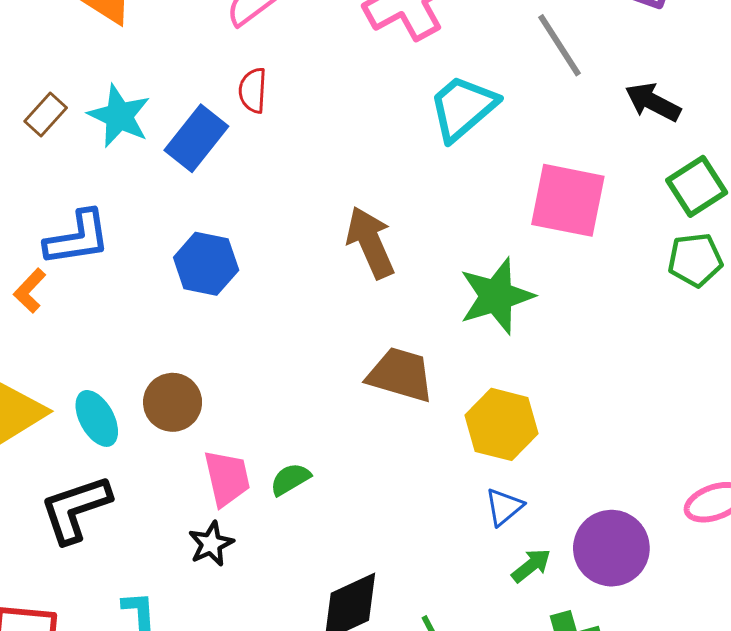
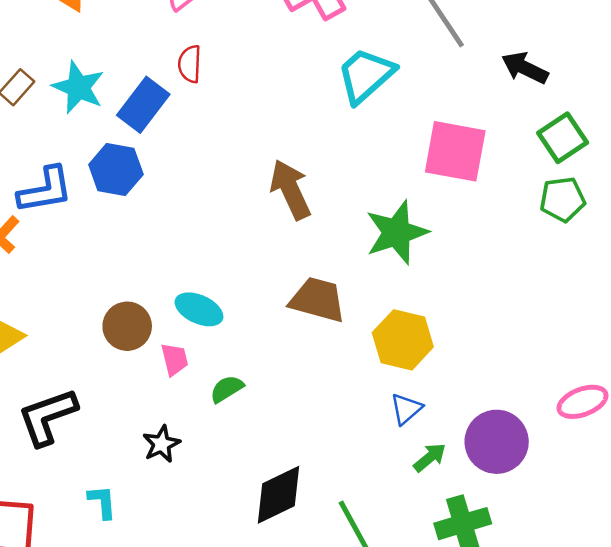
blue hexagon: (206, 264) -> (116, 169), moved
cyan ellipse: (97, 418) -> (199, 309), moved, turned -36
pink trapezoid: (227, 478) -> (174, 359), moved, size x0.7

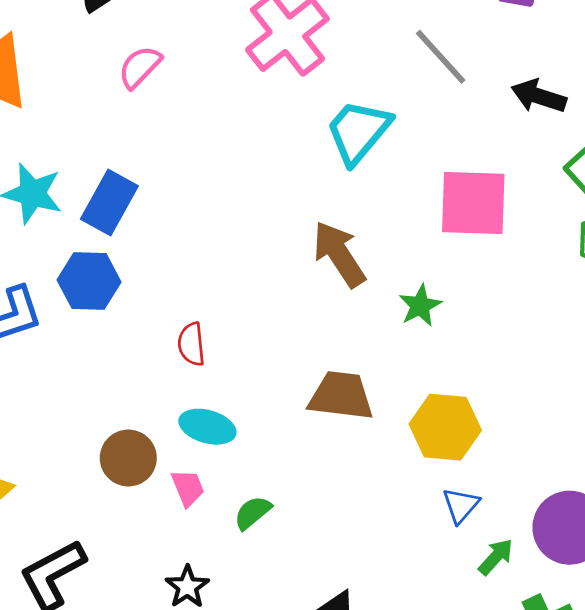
red semicircle: (190, 64) -> (191, 344), moved
brown arrow: (290, 189) -> (339, 254), moved
green star: (397, 233) -> (420, 306), size x0.6

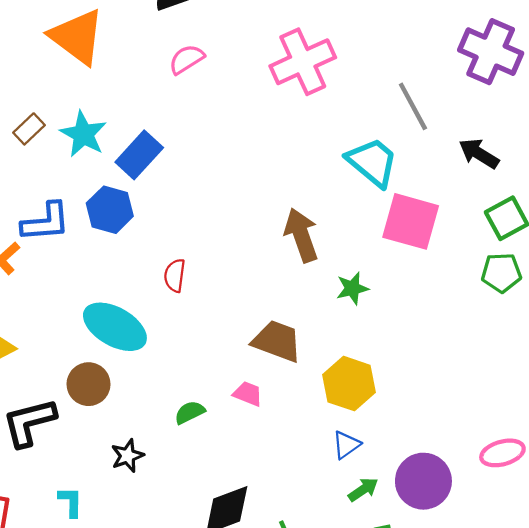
cyan trapezoid: (358, 131) -> (372, 162), moved, turned 76
cyan ellipse: (207, 427) -> (115, 327), moved, size x1.5
brown circle: (128, 458) -> (89, 384), moved
pink trapezoid: (188, 488) -> (248, 394), moved, turned -60

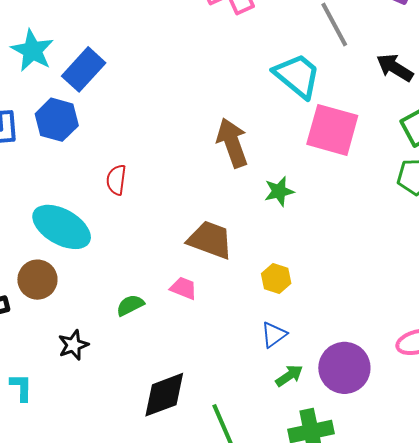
yellow hexagon: (349, 384) -> (276, 279), size x0.6

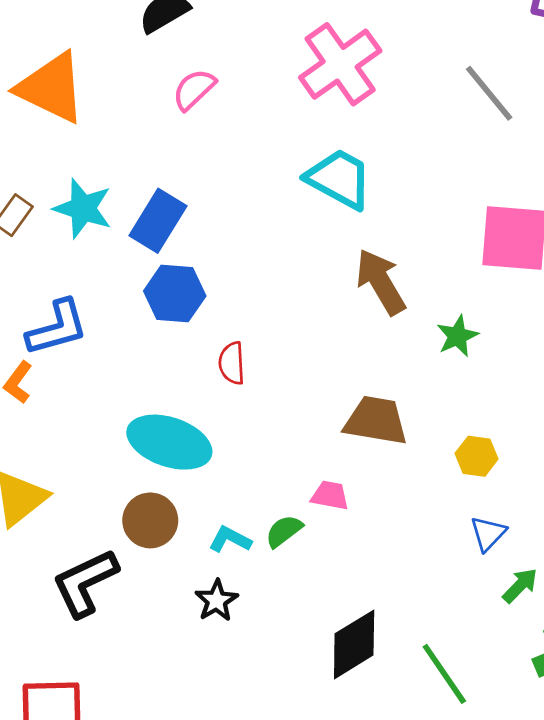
cyan trapezoid: (297, 76) -> (339, 179), moved
blue hexagon: (57, 120) -> (175, 294), moved
pink trapezoid: (183, 288) -> (330, 495), moved
cyan L-shape: (21, 387) -> (230, 539), moved, turned -52

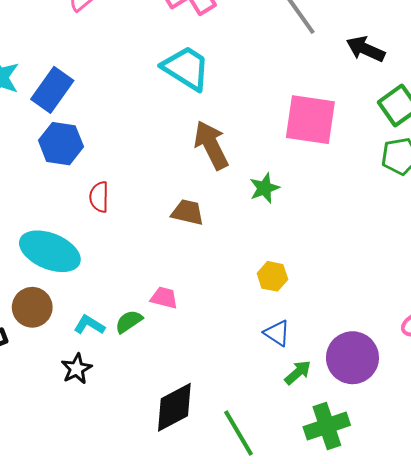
brown trapezoid: (376, 421) -> (188, 212), moved, size x0.7
blue triangle: (488, 534) -> (277, 333), turned -44

